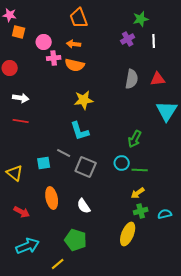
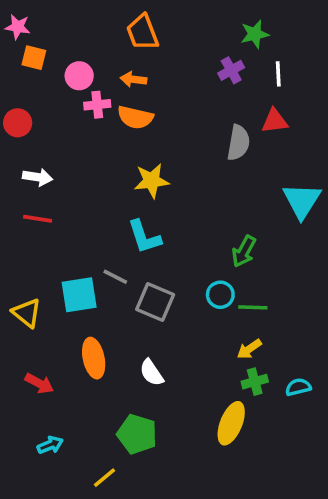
red triangle: (158, 79) -> (275, 121), moved
cyan square: (44, 163) -> (79, 295), size x1.5
cyan arrow: (28, 246) -> (50, 445), size x0.6

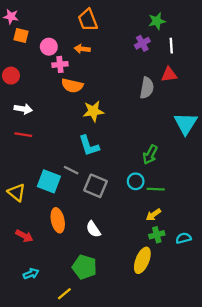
orange semicircle: (135, 117) -> (72, 86), moved
cyan square: (79, 295) -> (49, 181), turned 30

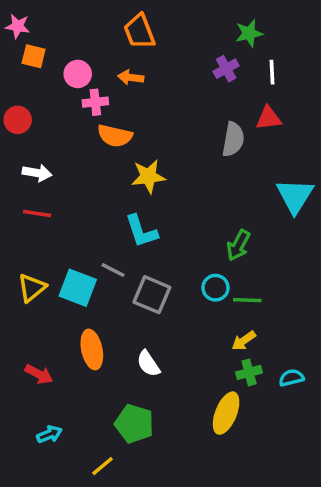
yellow triangle: (17, 192) -> (32, 288), moved, turned 42

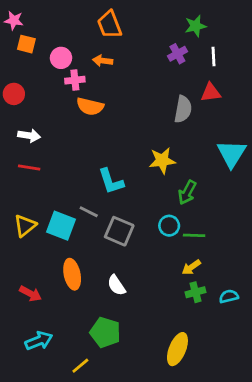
yellow star: (148, 176) -> (162, 160), moved
yellow ellipse: (226, 413) -> (177, 349), moved
cyan arrow: (49, 434) -> (39, 341), size x1.4

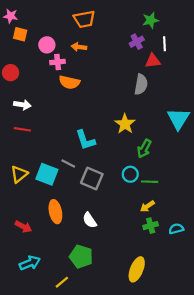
orange trapezoid: (110, 25) -> (84, 19), turned -80
red triangle: (211, 93) -> (153, 61), moved
yellow star: (162, 160) -> (125, 124), turned -30

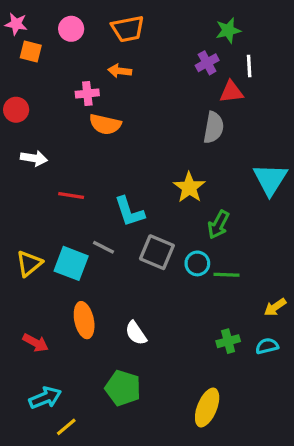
pink circle: (47, 45) -> (71, 29), moved
red line: (22, 129) -> (71, 195), moved
gray square: (92, 179) -> (157, 252), moved
yellow arrow: (147, 206) -> (275, 307), moved
yellow line: (62, 282) -> (66, 427), moved

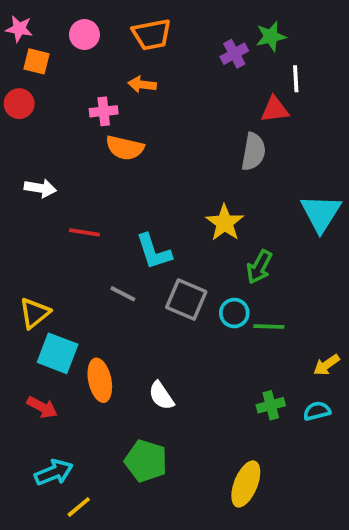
purple cross: (207, 63) -> (234, 54), moved
red circle: (16, 110) -> (19, 104), moved
cyan square: (71, 263) -> (58, 353), moved

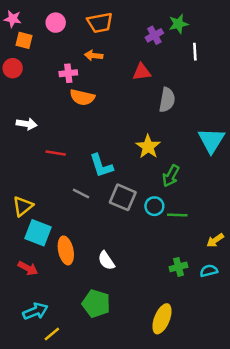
red triangle: (275, 109) -> (142, 72), moved

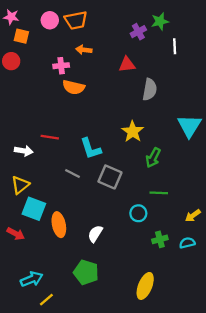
orange trapezoid: (100, 23) -> (76, 20), moved
white arrow: (27, 124) -> (24, 151), moved
cyan circle: (154, 206) -> (138, 213), moved
white semicircle: (106, 261) -> (95, 234), turned 66
red arrow: (28, 268) -> (16, 234), moved

